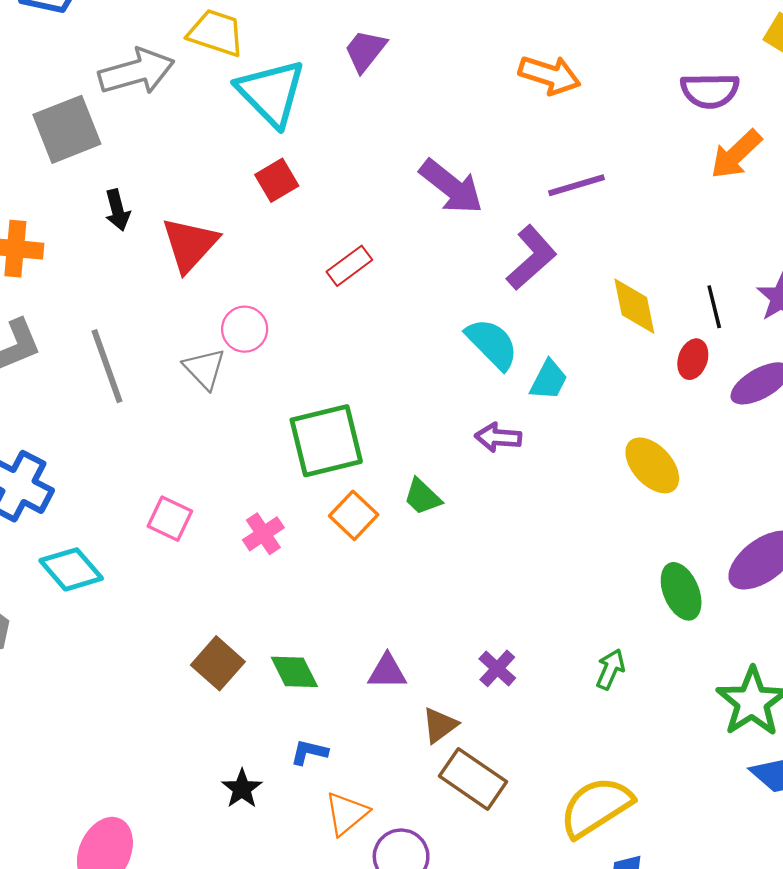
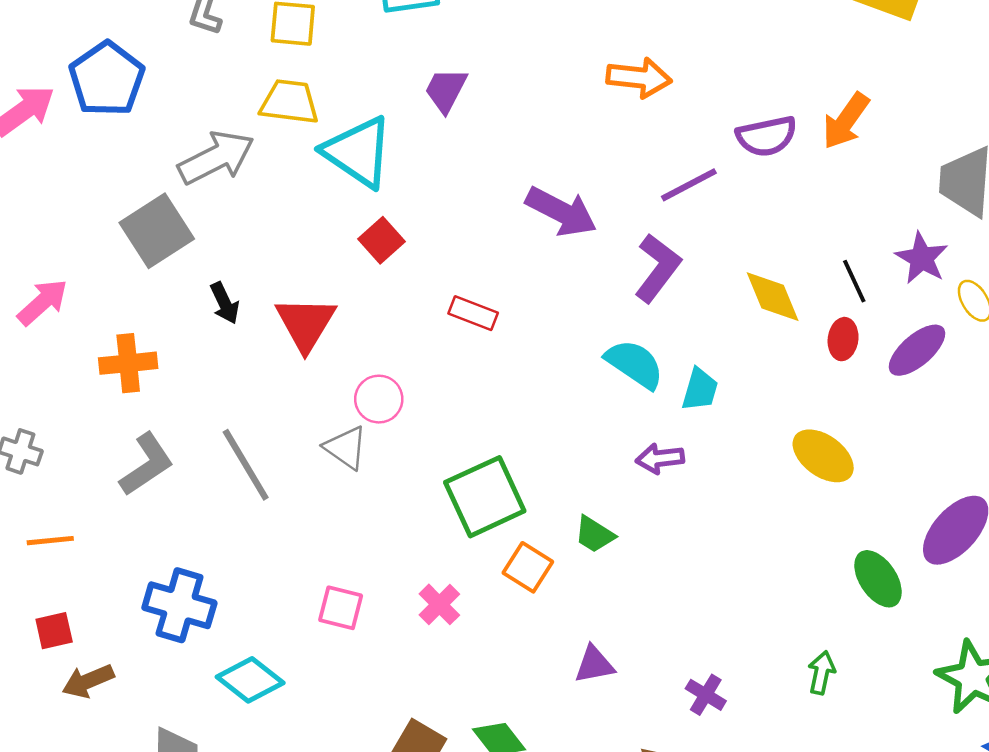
purple semicircle: (710, 91) -> (767, 136), moved
red rectangle: (349, 266) -> (473, 313), turned 69
purple triangle: (387, 672) -> (594, 665), moved

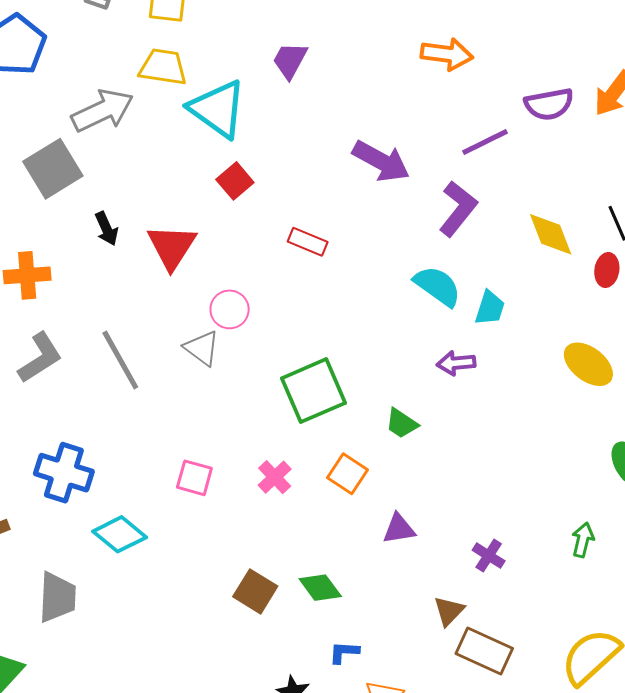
orange square: (528, 567) -> (347, 474), moved

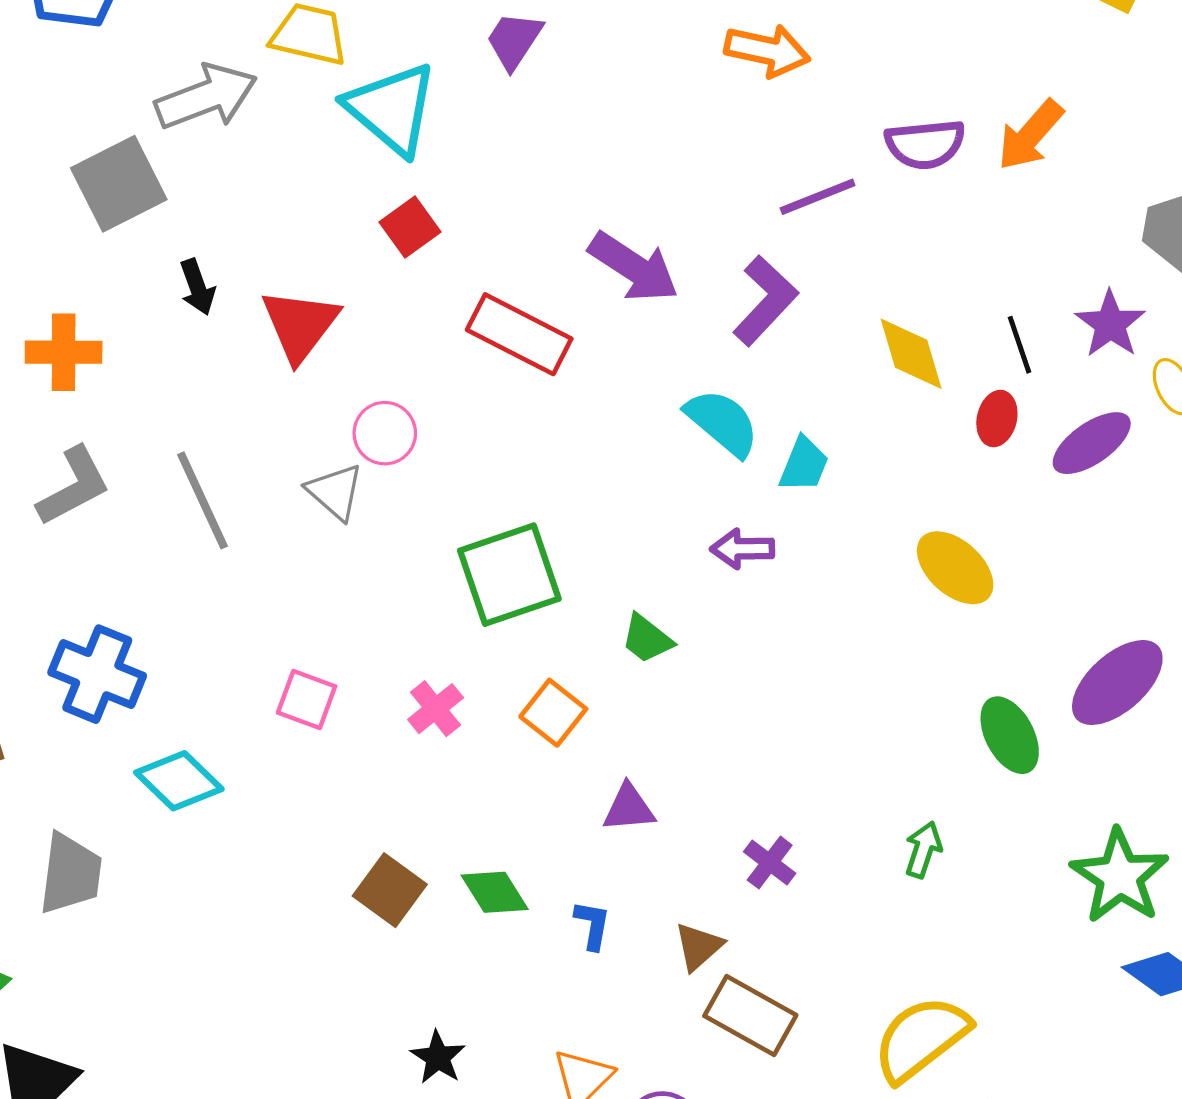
purple arrow: (381, 161) -> (634, 267), moved
red rectangle: (308, 242) -> (519, 334), size x1.6
blue L-shape: (344, 652) -> (592, 925), moved, turned 92

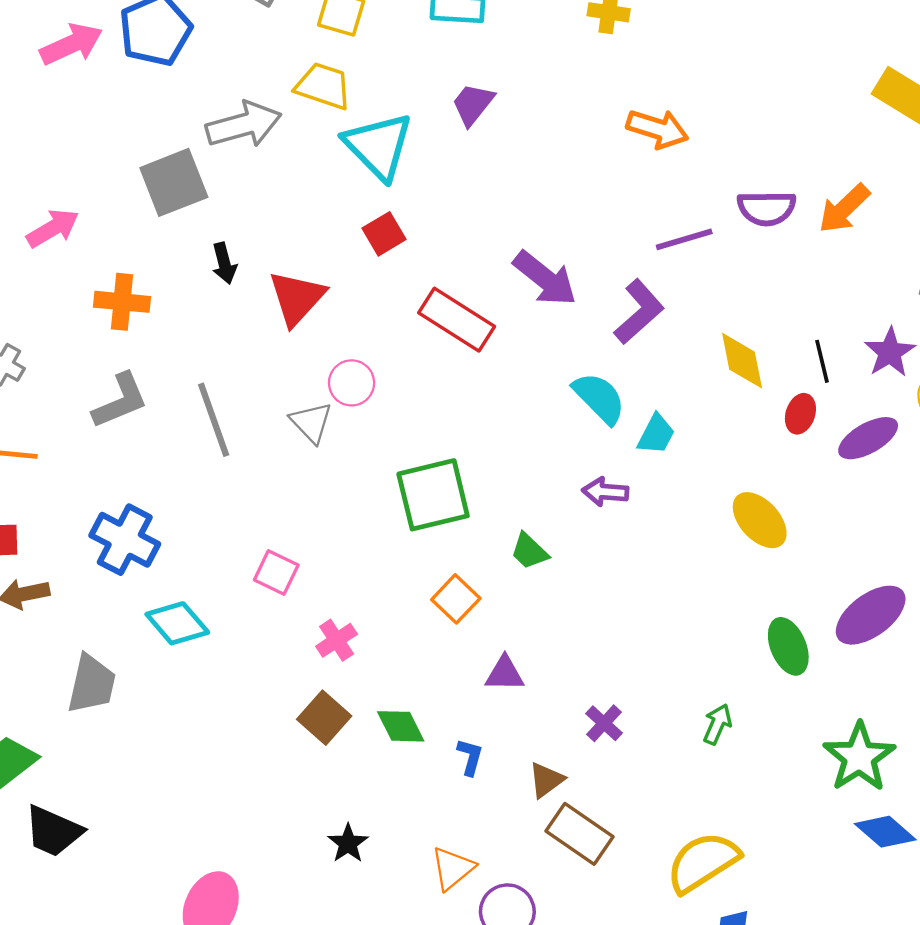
pink cross: (436, 709) -> (337, 640), moved

